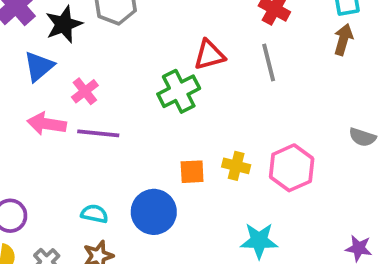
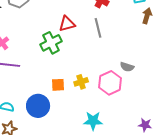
brown arrow: (343, 40) -> (147, 16), moved
gray semicircle: (362, 137) -> (127, 67), moved
yellow cross: (236, 166) -> (81, 82), turned -32

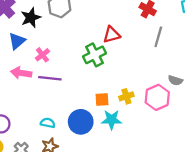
gray line: (98, 28) -> (158, 37), moved, turned 30
cyan star: (93, 121) -> (112, 120), moved

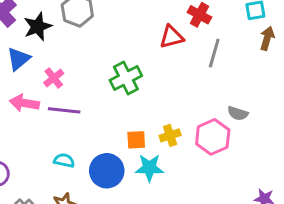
red triangle: (112, 35) -> (172, 37), moved
cyan semicircle: (48, 123) -> (64, 160), moved

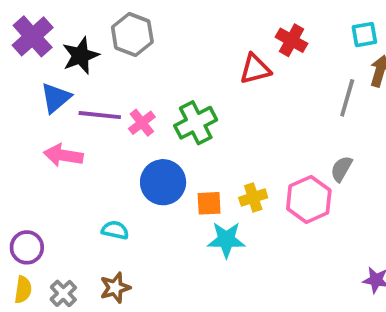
gray line: (214, 53) -> (347, 98), moved
pink cross: (54, 78) -> (142, 123), moved
purple line: (64, 110) -> (100, 115), moved
gray semicircle: (238, 113) -> (341, 169), turned 102
blue circle: (107, 171) -> (163, 182), moved

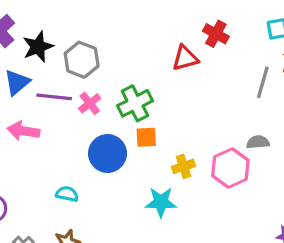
gray hexagon: (132, 35) -> (82, 60), moved
gray semicircle: (341, 169) -> (258, 142), turned 55
orange square: (209, 203) -> (146, 137), moved

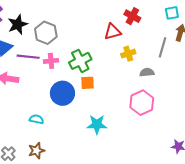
pink cross: (90, 103) -> (51, 61), turned 32
gray semicircle: (258, 142) -> (147, 72), moved
yellow cross: (184, 166) -> (128, 54), moved

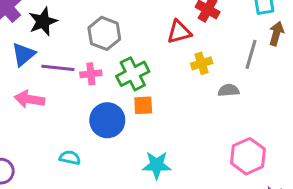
gray hexagon: (46, 33) -> (104, 33), moved
pink hexagon: (142, 103) -> (248, 156), moved

